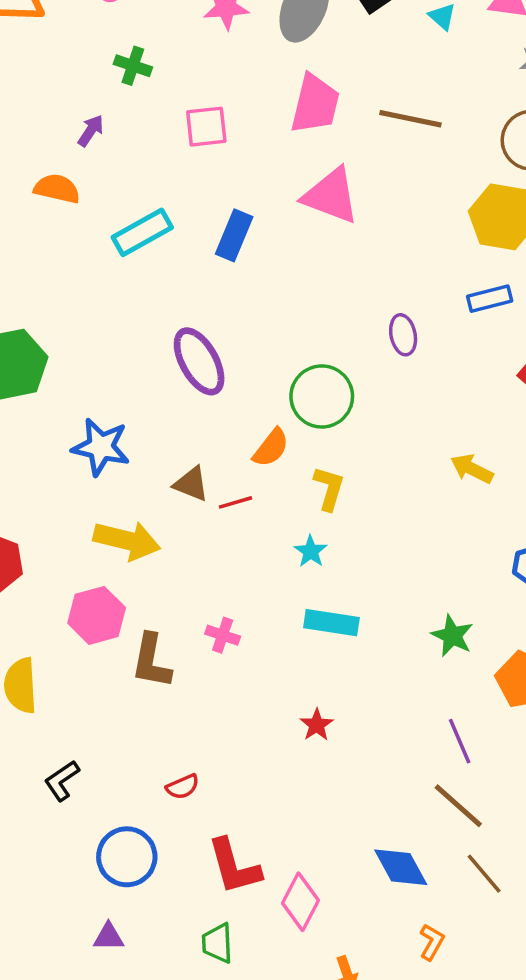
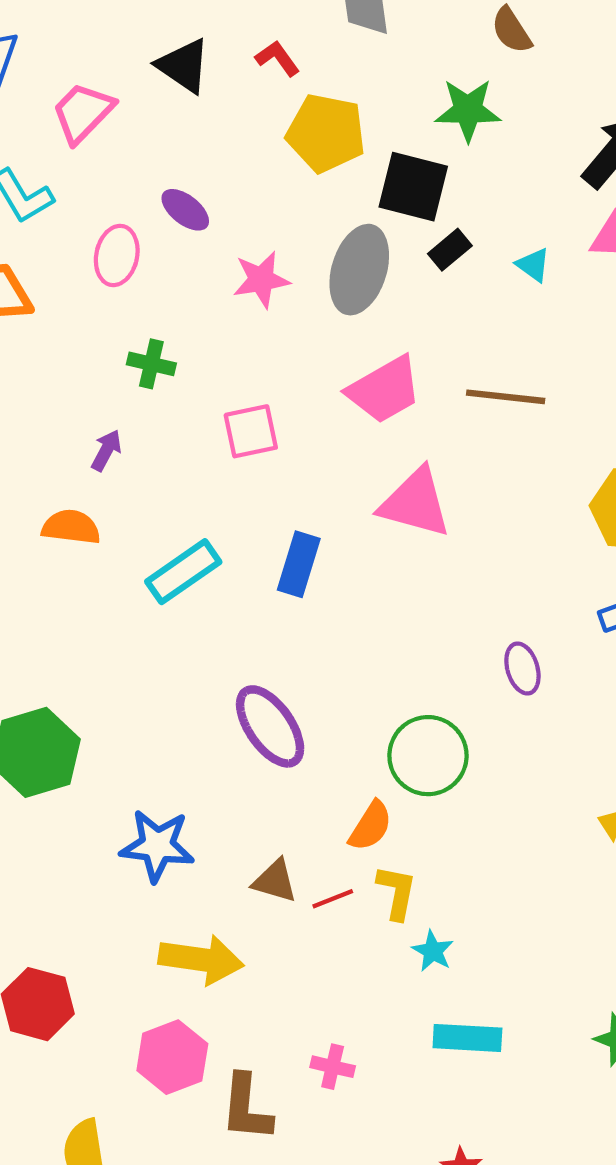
pink trapezoid: (315, 104) -> (384, 390), turned 52
yellow L-shape: (329, 488) -> (397, 892), moved

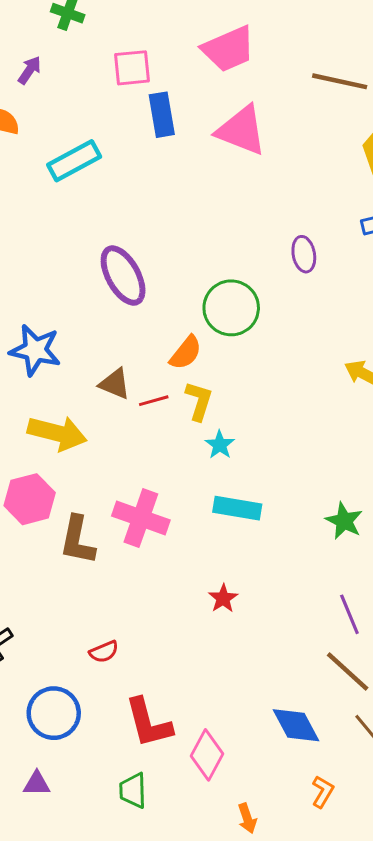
brown line: (506, 397) -> (340, 81), moved
blue rectangle: (299, 564) -> (162, 115), moved, turned -33
pink cross: (333, 1067) -> (141, 518), size x1.8

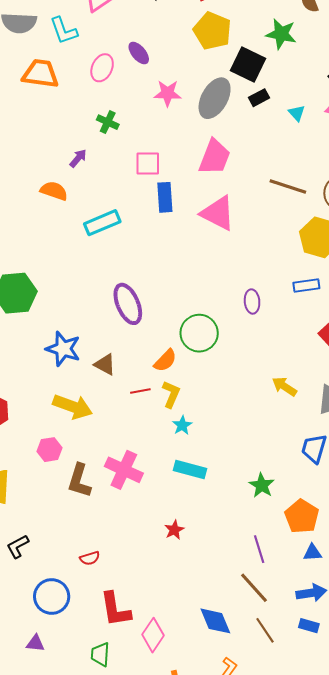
pink trapezoid: (228, 49) -> (215, 157), turned -51
brown triangle: (115, 384) -> (105, 365), moved
pink hexagon: (30, 499) -> (50, 450), size x0.7

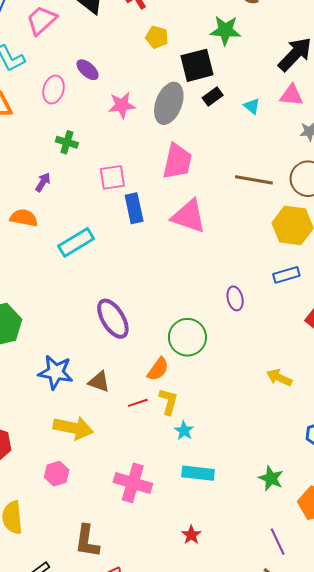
yellow pentagon: (212, 31) -> (157, 37), size x0.6
black square: (248, 65) -> (197, 65), turned -32
brown L-shape: (79, 481) -> (87, 541), moved

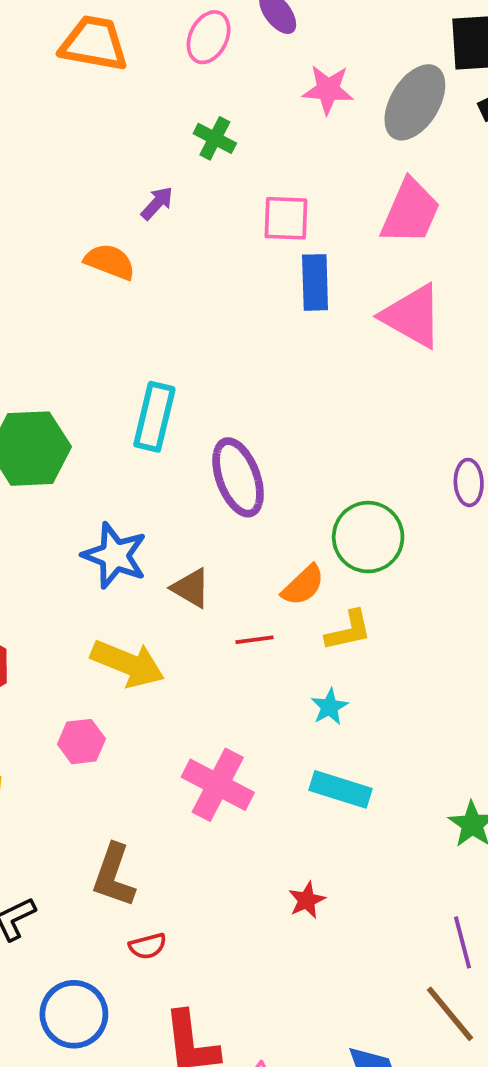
cyan rectangle: (76, 242) -> (154, 417), moved, turned -56
yellow L-shape: (169, 402) -> (348, 631), moved, turned 52

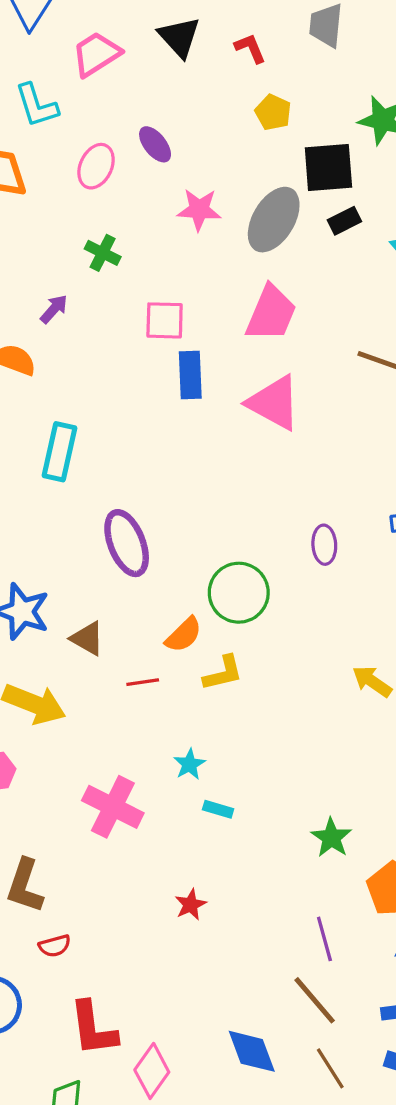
cyan rectangle: (154, 417) -> (60, 452), moved
cyan star: (329, 707) -> (189, 764), moved
cyan rectangle: (340, 789) -> (218, 809), size x0.6

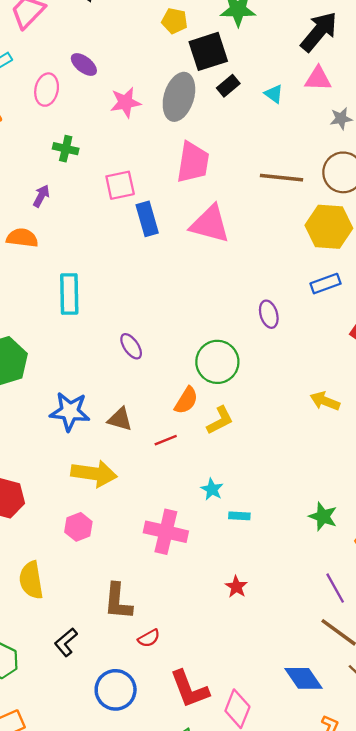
yellow pentagon: (273, 112) -> (174, 21), moved
purple ellipse: (127, 543) -> (131, 346), size x0.6

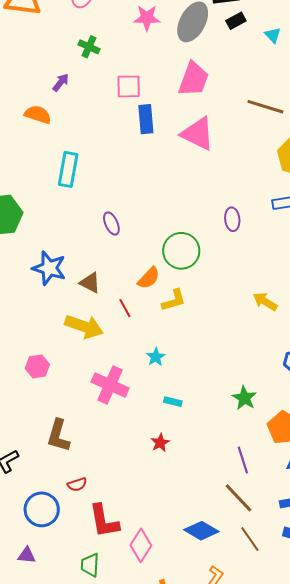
red line: (166, 440) -> (125, 308), turned 72
yellow arrow: (94, 474) -> (84, 326), moved
cyan rectangle: (239, 516) -> (173, 402), moved
red semicircle: (149, 638) -> (77, 484), moved
blue diamond: (304, 678) -> (201, 531), turned -36

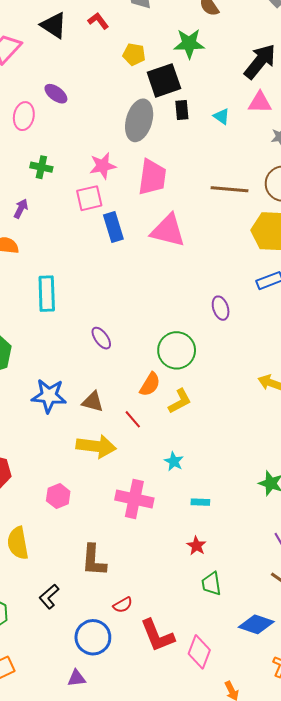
pink star: (147, 18) -> (103, 166), moved
black rectangle: (236, 21) -> (182, 110), turned -54
purple triangle: (27, 555) -> (76, 678), moved
green trapezoid: (90, 565) -> (211, 584), moved

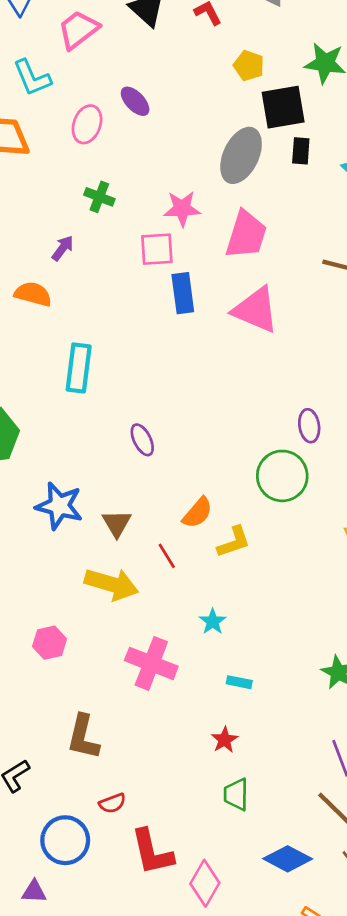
green circle: (177, 350) -> (282, 476), moved
brown triangle: (93, 402) -> (117, 523), turned 35

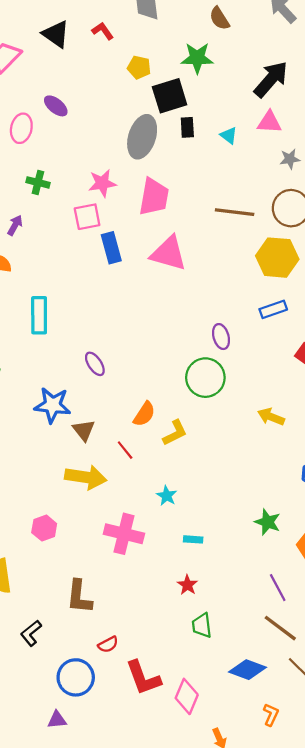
blue star: (59, 506) -> (52, 405), moved

